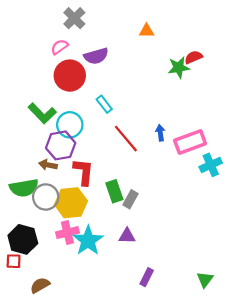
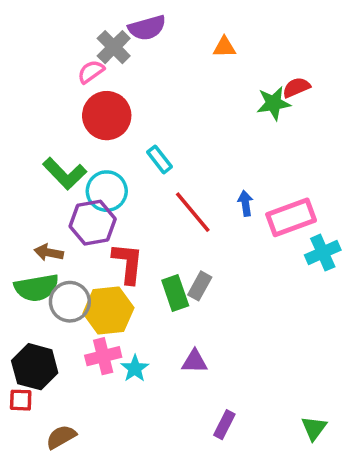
gray cross: (74, 18) -> (114, 47), moved
purple semicircle: (96, 56) -> (147, 28), moved
brown arrow: (48, 165) -> (49, 253), moved
gray rectangle: (131, 199) -> (200, 286), moved
cyan star: (88, 241) -> (135, 368), size x0.6

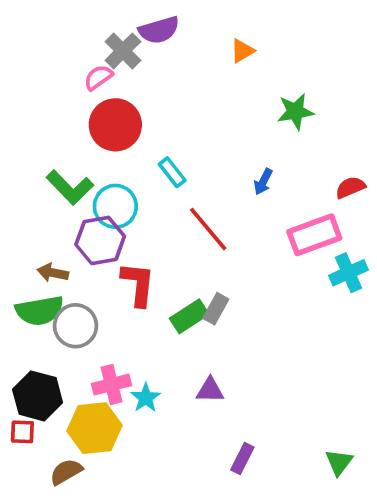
orange triangle: (224, 47) -> (242, 51), turned -30
red semicircle: (296, 87) -> (350, 187), moved
blue arrow: (245, 203) -> (263, 182), moved, turned -145
green rectangle: (175, 293) -> (189, 316), turned 76
yellow hexagon: (108, 310) -> (94, 428), moved

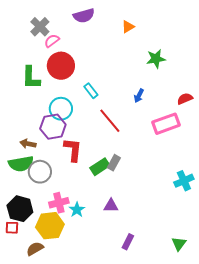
gray cross: (123, 51) -> (40, 27), moved
green L-shape: (70, 187) -> (31, 78), moved, turned 45
cyan cross: (348, 273) -> (184, 181), moved

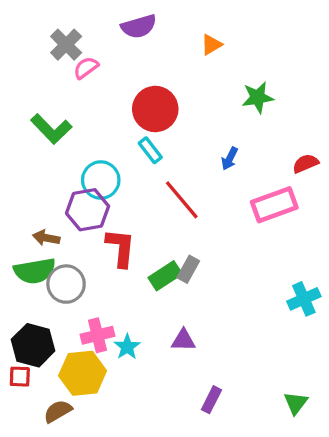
red circle: (61, 66) -> (155, 109), moved
green L-shape: (31, 78) -> (51, 129), turned -45

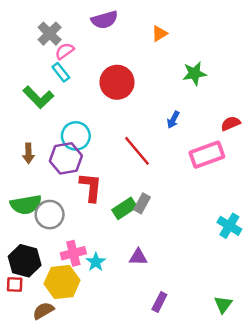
cyan rectangle: (150, 150) -> (61, 72), moved
brown arrow: (46, 238) -> (28, 153), moved, turned -102
cyan cross: (304, 299) -> (229, 226), turned -35

